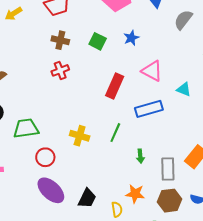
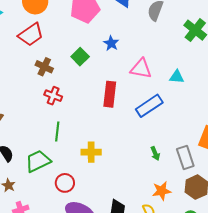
brown cross: (60, 40) -> (44, 67), turned 30
green square: (98, 41) -> (80, 57), turned 36
red cross: (60, 70) -> (53, 96), turned -30
green line: (115, 133) -> (57, 131), moved

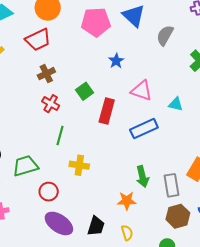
green square: (80, 57) -> (85, 91), moved
brown cross: (44, 67) -> (46, 74), turned 30
green line: (57, 131) -> (60, 135), moved
green arrow: (155, 153) -> (142, 177), size x1.5
orange star: (162, 191) -> (127, 201), moved

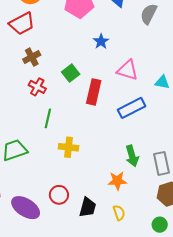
red circle: (49, 192) -> (59, 195), moved
purple ellipse: (59, 223) -> (26, 208), moved

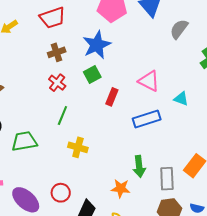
blue star: (101, 41) -> (97, 45), moved, size x1.8
red rectangle: (94, 92) -> (112, 97), size x0.7

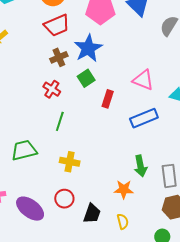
red trapezoid: (52, 18) -> (57, 25), moved
brown cross: (57, 52) -> (59, 57), moved
yellow cross: (78, 147) -> (70, 162), moved

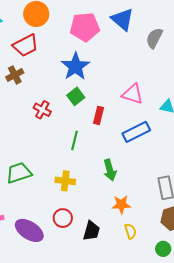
red trapezoid: (57, 25) -> (26, 45), moved
brown cross: (59, 57) -> (15, 75), moved
green line: (60, 121) -> (75, 140), moved
green arrow: (140, 166) -> (110, 170), moved
yellow semicircle: (123, 221) -> (130, 231), moved

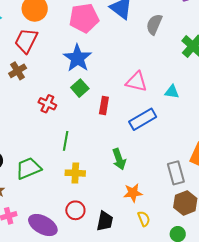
red trapezoid: (26, 45) -> (26, 41), turned 148
green line: (75, 140) -> (66, 141), moved

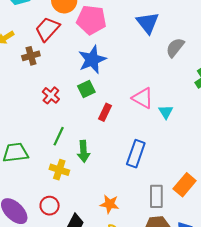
pink pentagon: (84, 18) -> (91, 20), moved
cyan triangle: (172, 92) -> (166, 112), moved, turned 35
blue rectangle: (143, 119) -> (136, 154), moved, turned -56
green arrow: (119, 159) -> (84, 151), moved

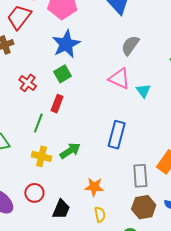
gray semicircle: (175, 47) -> (130, 45), moved
red rectangle: (105, 112) -> (57, 104), moved
green arrow: (84, 151) -> (70, 151), moved, turned -115

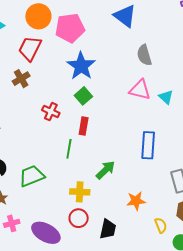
gray semicircle: (130, 45) -> (144, 55), turned -40
yellow cross: (42, 156) -> (80, 192), moved
yellow semicircle: (100, 214) -> (161, 225), moved

